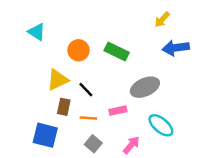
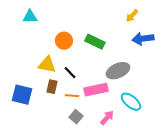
cyan triangle: (37, 32) -> (30, 17), moved, turned -35
yellow triangle: (58, 80) -> (47, 65), turned 36
pink rectangle: (118, 111) -> (96, 90), size x1.6
blue square: (45, 135) -> (22, 95), moved

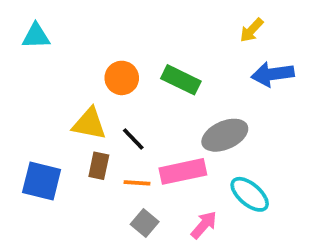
cyan triangle: (30, 17) -> (36, 36), moved

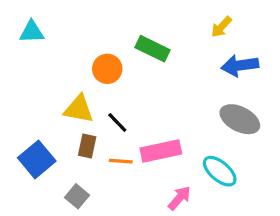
green rectangle: (181, 80) -> (153, 49), moved
gray ellipse: (225, 135) -> (240, 119), moved, turned 51
blue square: (42, 181) -> (37, 159), turned 36
gray square: (145, 223) -> (77, 196), moved

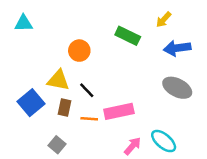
green rectangle: (153, 49) -> (128, 36), moved
blue square: (37, 159) -> (31, 103), moved
cyan ellipse: (220, 171) -> (164, 141), moved

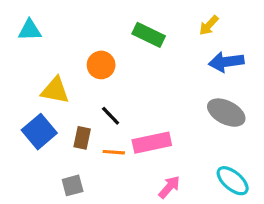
green rectangle: (128, 36) -> (149, 35), moved
yellow triangle: (58, 80) -> (55, 90), moved
cyan ellipse: (164, 141) -> (233, 181), moved
gray square: (57, 145) -> (73, 185), turned 35

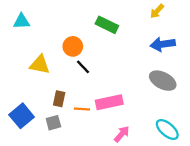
yellow arrow: (209, 25) -> (157, 11), moved
black line: (111, 116) -> (83, 67), moved
blue square: (39, 132) -> (22, 116), moved
gray square: (73, 185) -> (53, 123), moved

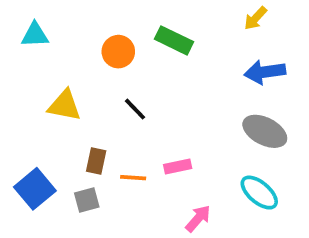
orange circle: (73, 46) -> (118, 52), moved
pink rectangle: (109, 102) -> (178, 167), size x0.6
cyan ellipse: (167, 130) -> (259, 193), moved

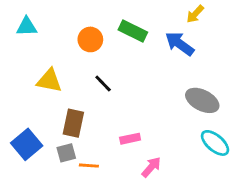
blue arrow: (265, 72) -> (180, 44), moved, turned 44
brown rectangle: (96, 161) -> (73, 123), size x1.4
pink rectangle: (178, 167) -> (130, 139), moved
orange line: (133, 178) -> (89, 166), moved
cyan ellipse: (259, 193) -> (215, 143), moved

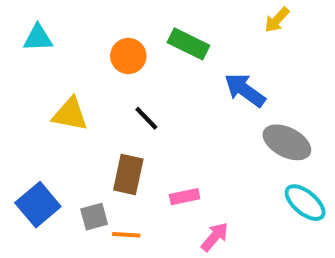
blue arrow: (180, 44) -> (245, 90), moved
brown rectangle: (73, 123) -> (128, 174), moved

